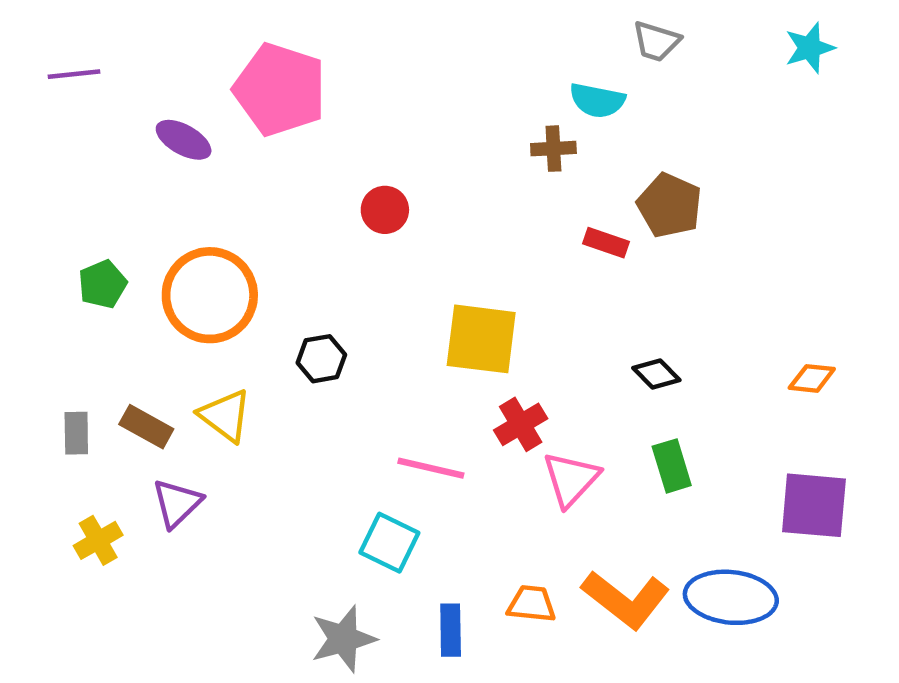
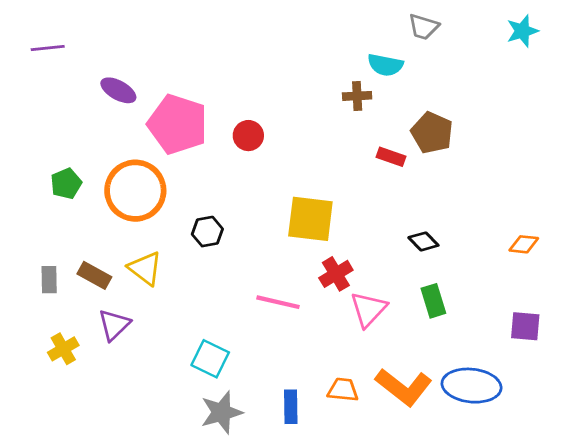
pink pentagon: (280, 89) -> (178, 124), moved
purple square: (814, 505) -> (525, 326), size x0.7
cyan square: (389, 543) -> (210, 359), moved

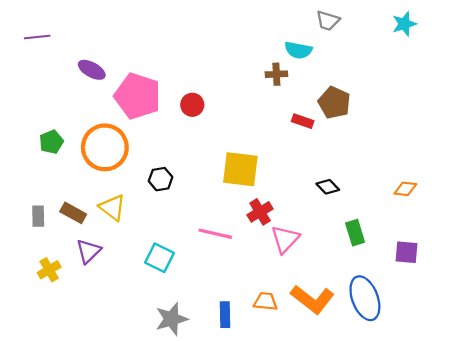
green rectangle: (433, 301) -> (355, 233), moved
cyan square: (210, 359) -> (159, 258), moved
blue ellipse: (472, 386) -> (365, 298), turned 63

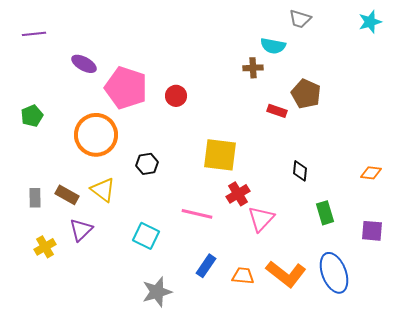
green pentagon: (51, 142) -> (32, 116), moved
black diamond: (328, 187) -> (300, 171), turned 50
blue rectangle: (225, 315) -> (206, 266), moved, turned 35

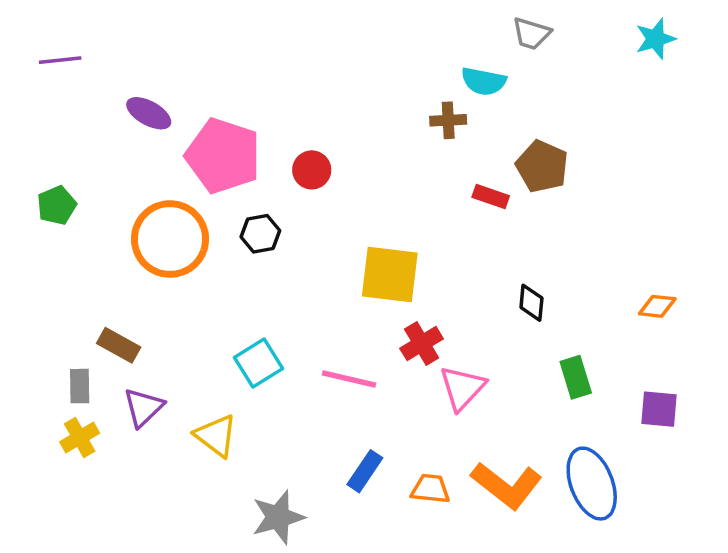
black hexagon: (147, 164) -> (260, 234), moved
yellow triangle: (103, 190) -> (216, 436), moved
gray rectangle: (35, 198) -> (80, 386), moved
cyan square: (146, 236) -> (259, 363), moved, turned 32

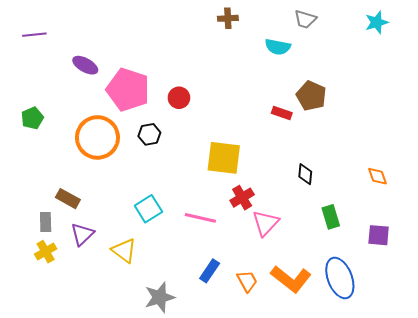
brown cross: (448, 120) -> (228, 18), moved
orange diamond: (657, 306) -> (378, 176), turned 65
orange trapezoid: (430, 489) -> (247, 281), turned 55

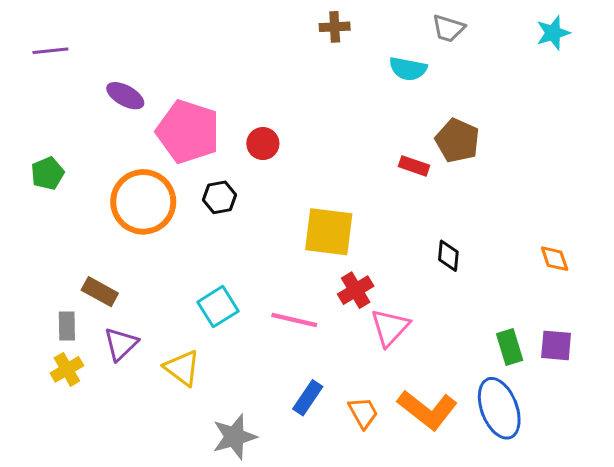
green rectangle: (331, 217) -> (510, 347), moved

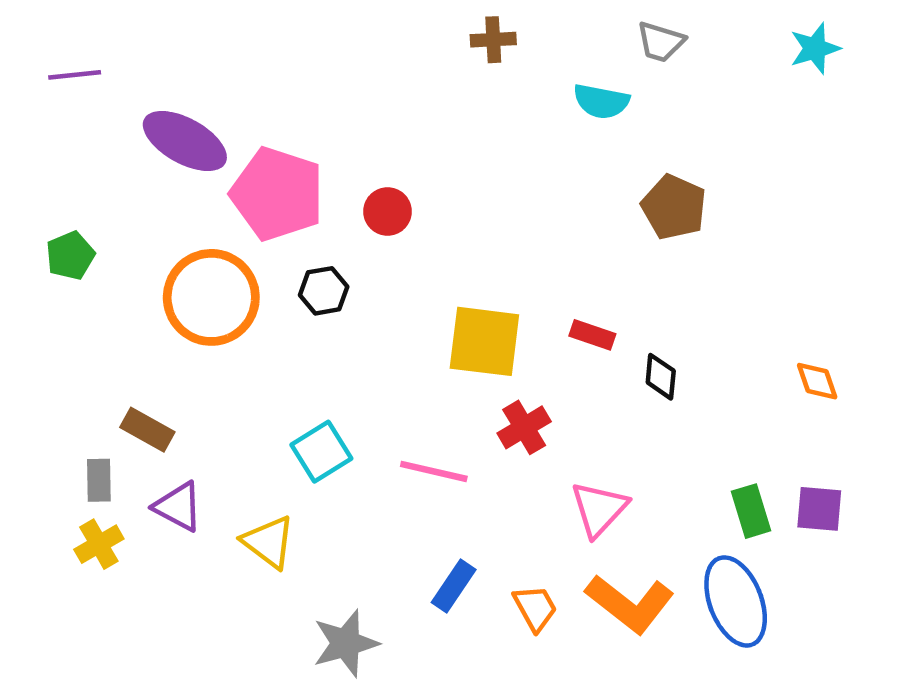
purple ellipse: (125, 96) -> (185, 141), size x1.5
red rectangle: (414, 166) -> (592, 335), moved
pink triangle: (390, 328) -> (599, 509), moved
purple triangle: (121, 344) -> (178, 507), turned -48

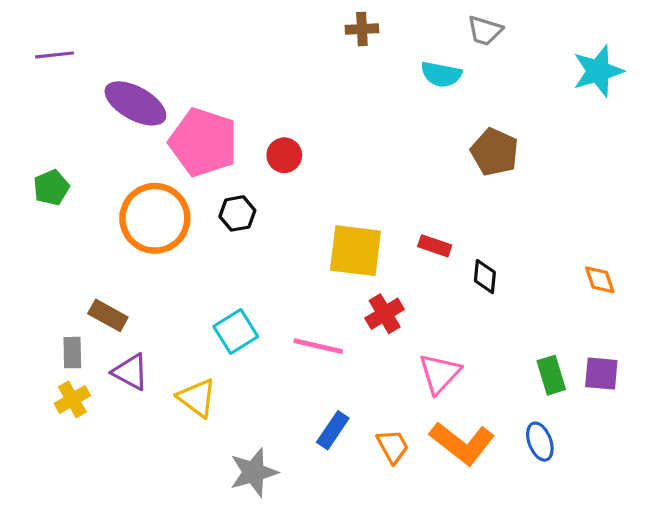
cyan star: (815, 48) -> (598, 71), moved, size x1.4
blue ellipse: (736, 601) -> (540, 442), size x0.6

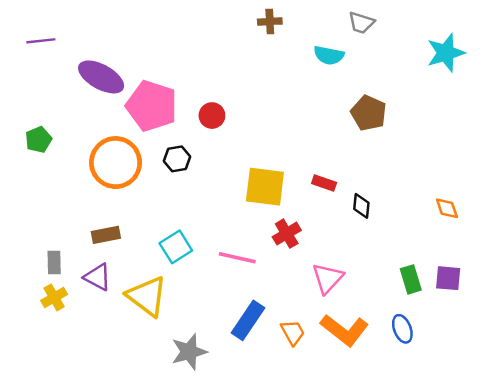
brown rectangle: (108, 315) -> (106, 235), moved, turned -40
yellow triangle: (197, 398) -> (147, 296), size x1.4
blue rectangle: (333, 430) -> (248, 320), size x1.4

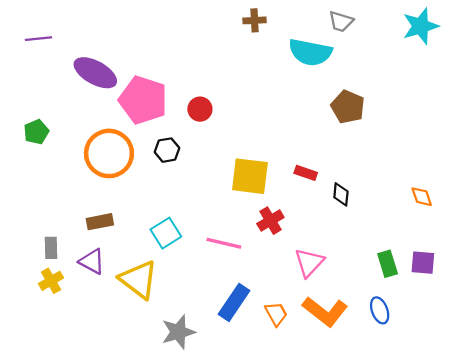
cyan star: (446, 53) -> (421, 26), moved
cyan semicircle: (329, 55) -> (310, 52), size x1.5

